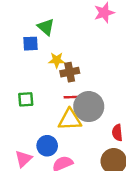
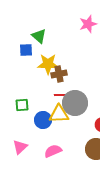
yellow star: (57, 60) -> (48, 64), size x1.5
green square: (26, 99) -> (22, 105), moved
blue circle: (47, 146) -> (43, 120), moved

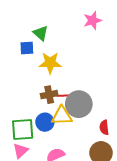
brown cross: (59, 74) -> (49, 95), moved
green square: (22, 105) -> (23, 130), moved, size x1.6

